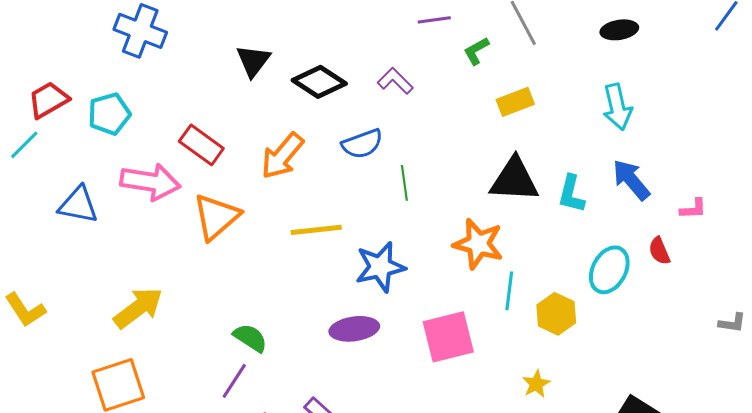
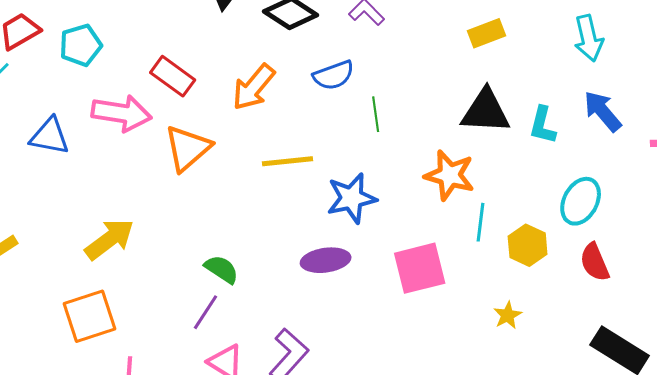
red semicircle: (659, 251) -> (595, 262), moved, size x1.4

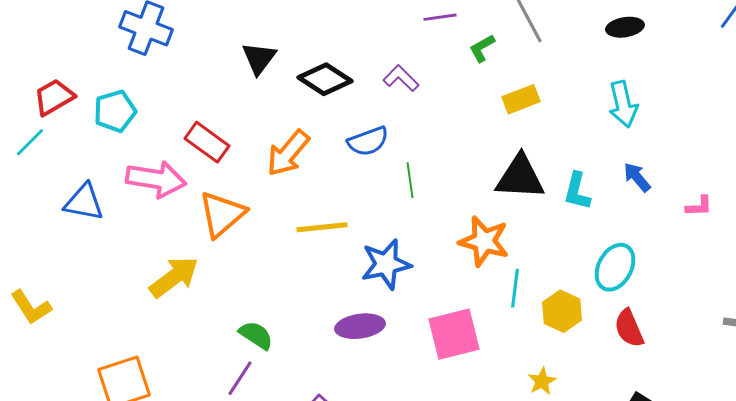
blue arrow: (603, 111) -> (637, 177), size x0.7
yellow arrow: (110, 239) -> (174, 277), moved

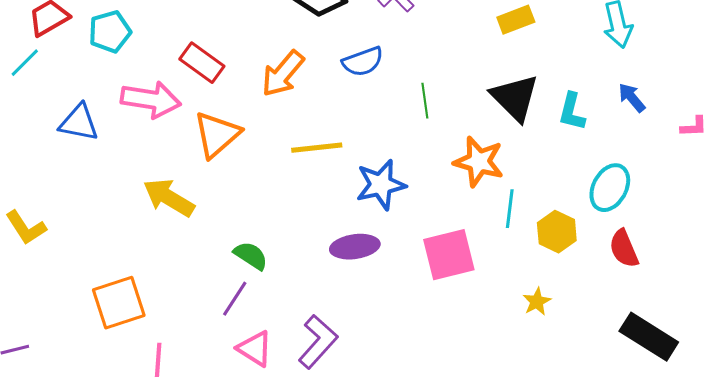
black triangle: (520, 177) -> (515, 98), turned 42
green line: (410, 180) -> (425, 101), moved
yellow arrow: (174, 277) -> (169, 198), turned -112

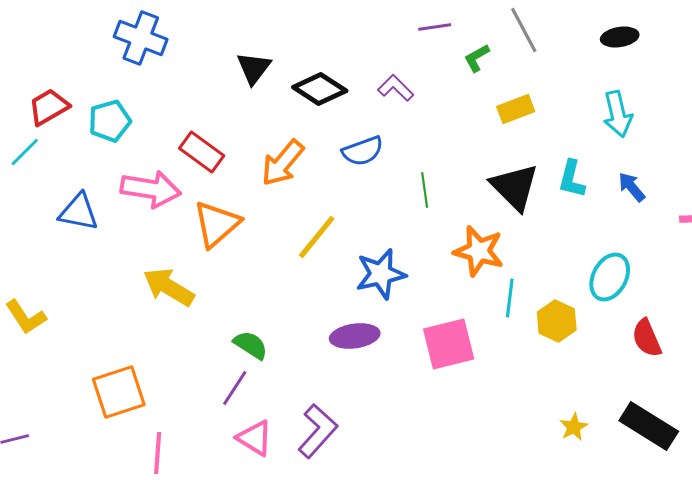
cyan L-shape: (572, 112) -> (572, 179), moved
yellow line: (317, 148) -> (317, 237), turned -45
red semicircle: (624, 249) -> (647, 338), moved
yellow star: (537, 302) -> (574, 427), moved

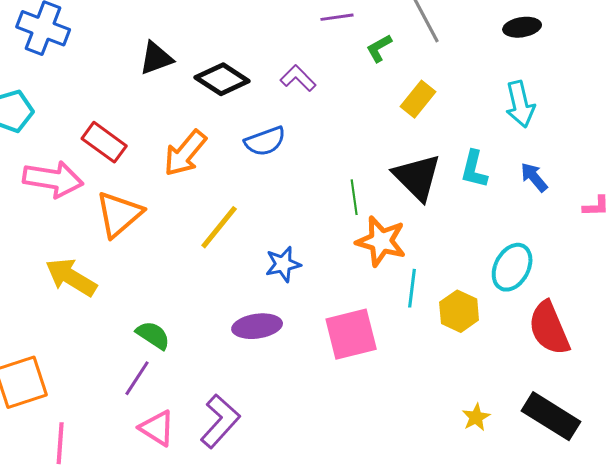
black triangle: (254, 68) -> (156, 58), turned 33
yellow rectangle: (516, 109) -> (418, 99), turned -30
green line: (425, 190) -> (354, 197), moved
blue star: (381, 274) -> (283, 264), size x0.7
red semicircle: (647, 338) -> (549, 328), size x1.4

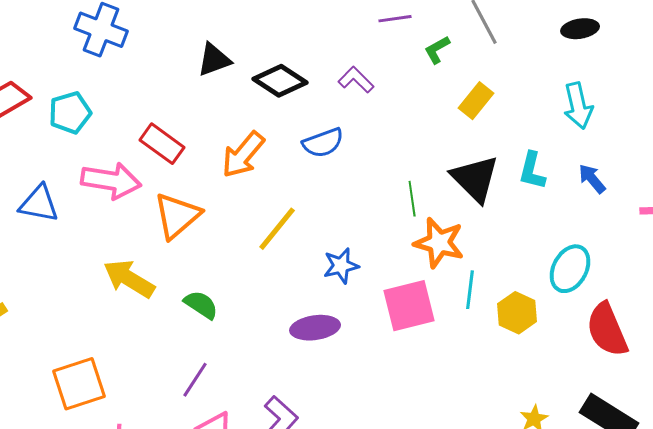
pink square: (351, 334) -> (409, 306), moved
green semicircle: (153, 335) -> (201, 305), moved

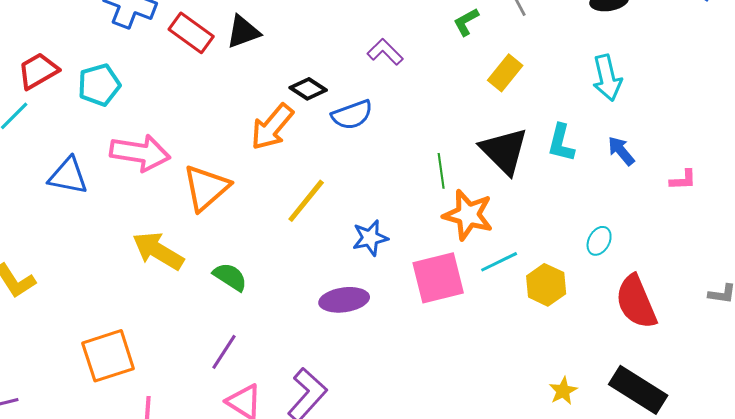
black diamond: (280, 81) -> (308, 89), moved, size x0.7
red rectangle: (162, 144) -> (191, 33), moved
cyan ellipse: (570, 269) -> (599, 241), size x0.6
cyan line: (470, 290) -> (499, 262), turned 57

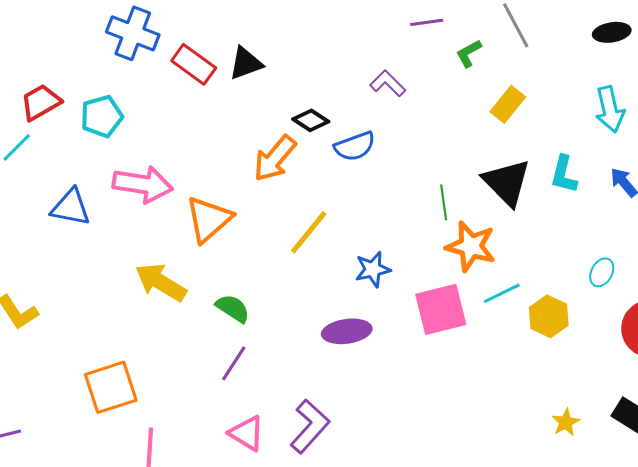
purple line: (224, 352) -> (234, 363), moved

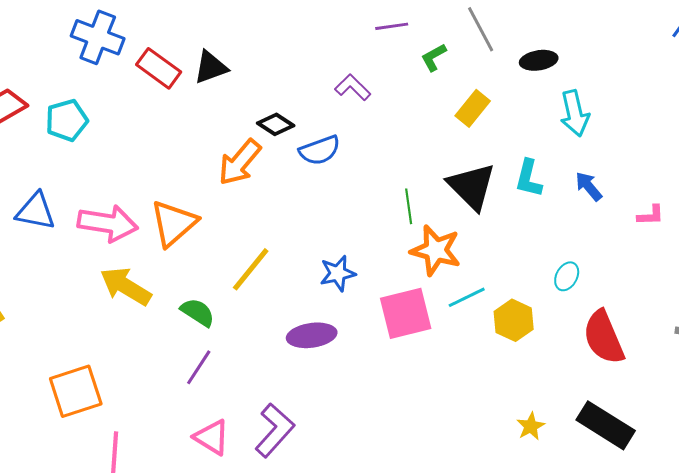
black ellipse: (612, 32) -> (539, 60), moved
pink arrow: (143, 184) -> (108, 223), moved
yellow line: (309, 232) -> (251, 269), moved

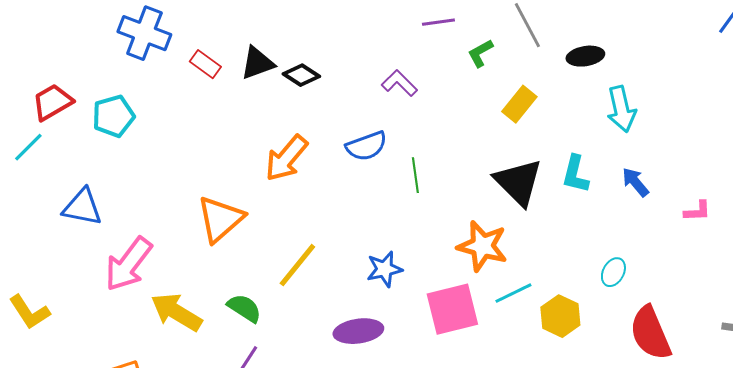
red rectangle: (159, 68) -> (205, 64), size x0.7
black diamond: (276, 124) -> (301, 75), moved
green line: (409, 206) -> (415, 175), moved
pink arrow: (108, 223) -> (128, 264), moved, turned 118
yellow arrow: (126, 286) -> (176, 312), moved

